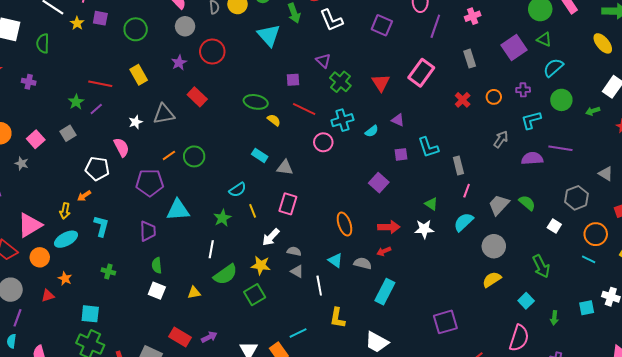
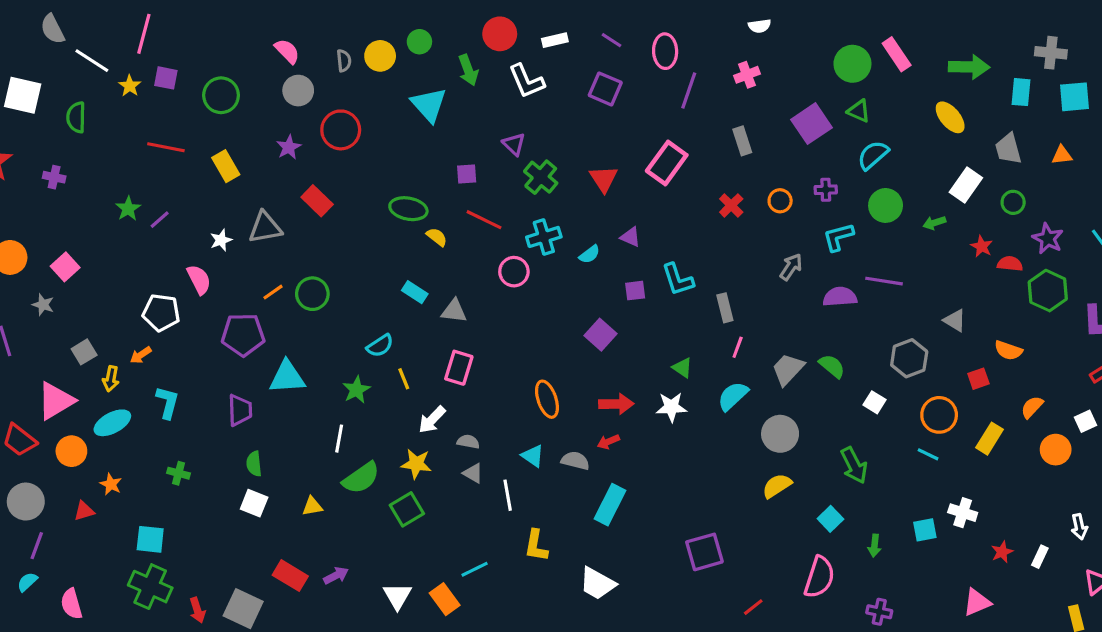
red line: (100, 84) -> (166, 147), moved
gray square: (68, 133) -> (84, 352), moved
cyan semicircle: (11, 341) -> (27, 582), turned 40

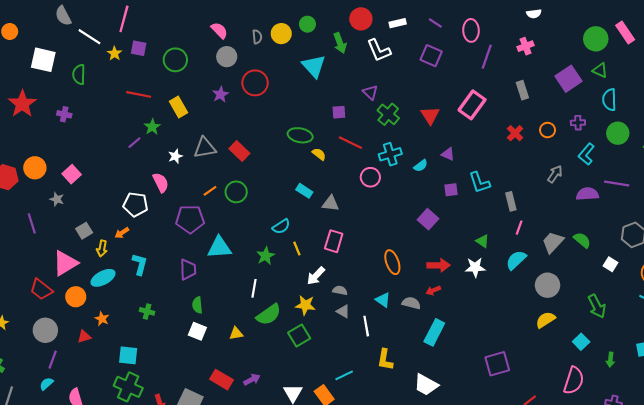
cyan semicircle: (873, 155) -> (609, 100), turned -50
red rectangle: (317, 201) -> (239, 151), moved
green star: (128, 209) -> (152, 127), moved
cyan L-shape: (838, 237) -> (586, 154), turned -35

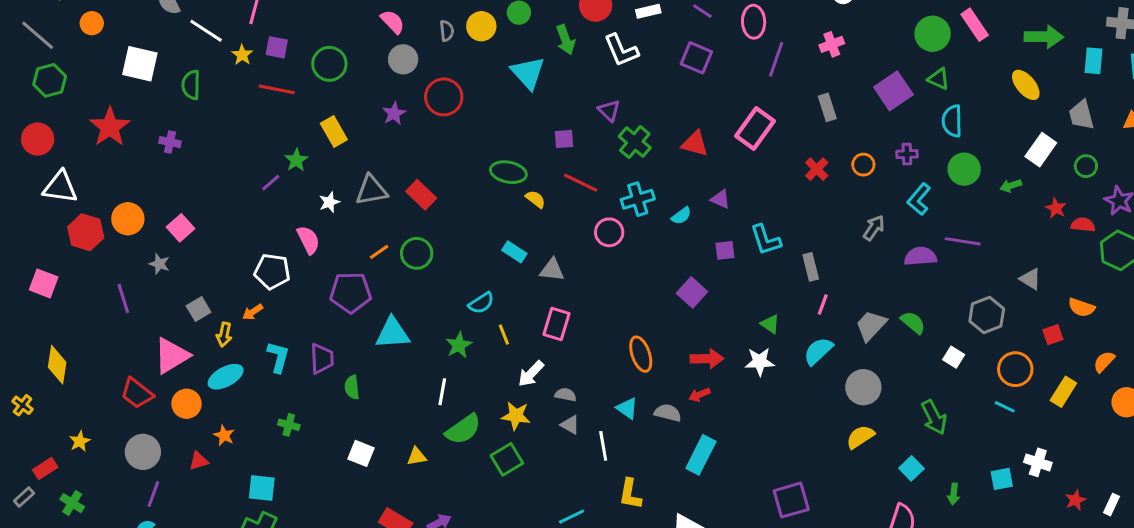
red line: (139, 94) -> (277, 89), moved
red triangle: (430, 115) -> (695, 144), turned -42
purple trapezoid: (188, 269) -> (322, 359), moved
green semicircle: (197, 305) -> (352, 387), moved

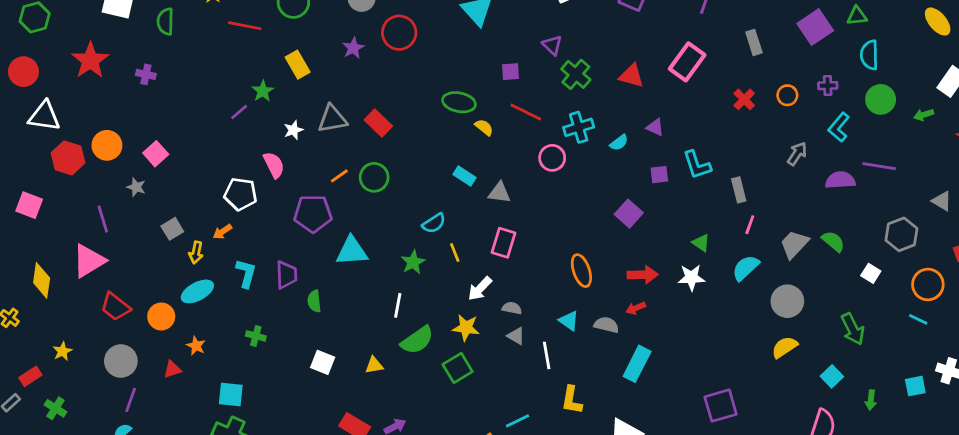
green triangle: (939, 79) -> (857, 16), turned -30
pink triangle: (171, 356) -> (89, 261), moved

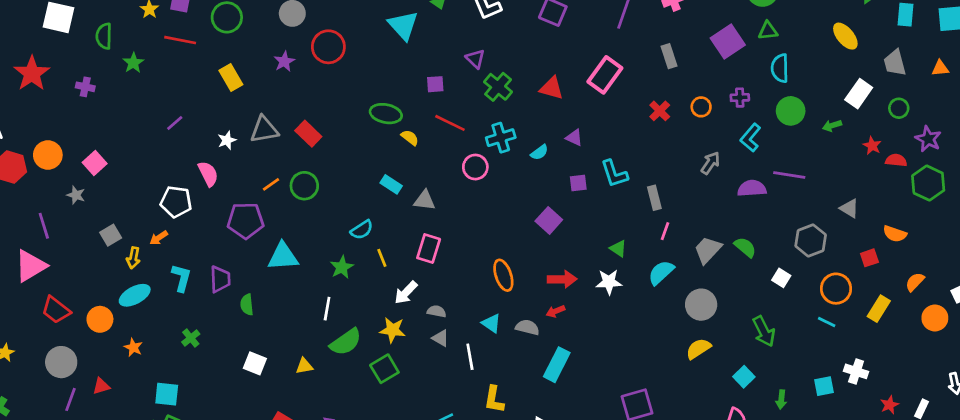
green star: (263, 91) -> (133, 63), moved
green cross: (256, 336) -> (191, 338), turned 36
red triangle: (172, 369) -> (101, 386), moved

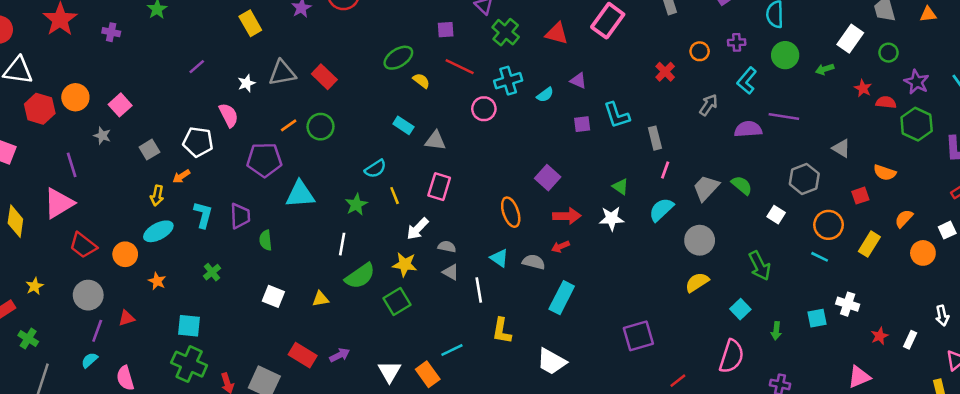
red cross: (660, 111) -> (665, 72), moved
green ellipse: (386, 114) -> (398, 58), turned -44
purple square: (549, 220) -> (548, 178), moved
gray square: (111, 235) -> (149, 150), moved

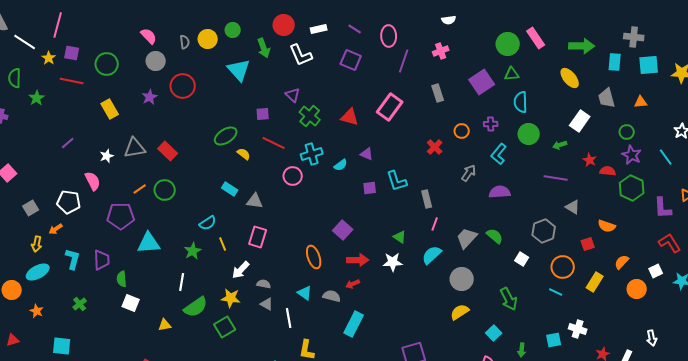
green circle: (888, 53) -> (627, 132), moved
purple line: (784, 116) -> (556, 178), moved
white square: (273, 296) -> (131, 303), moved

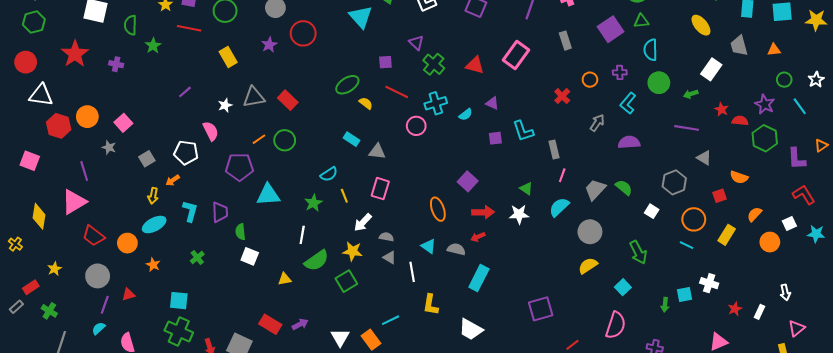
green circle: (627, 132) -> (784, 80), moved
green arrow: (522, 350) -> (665, 305), moved

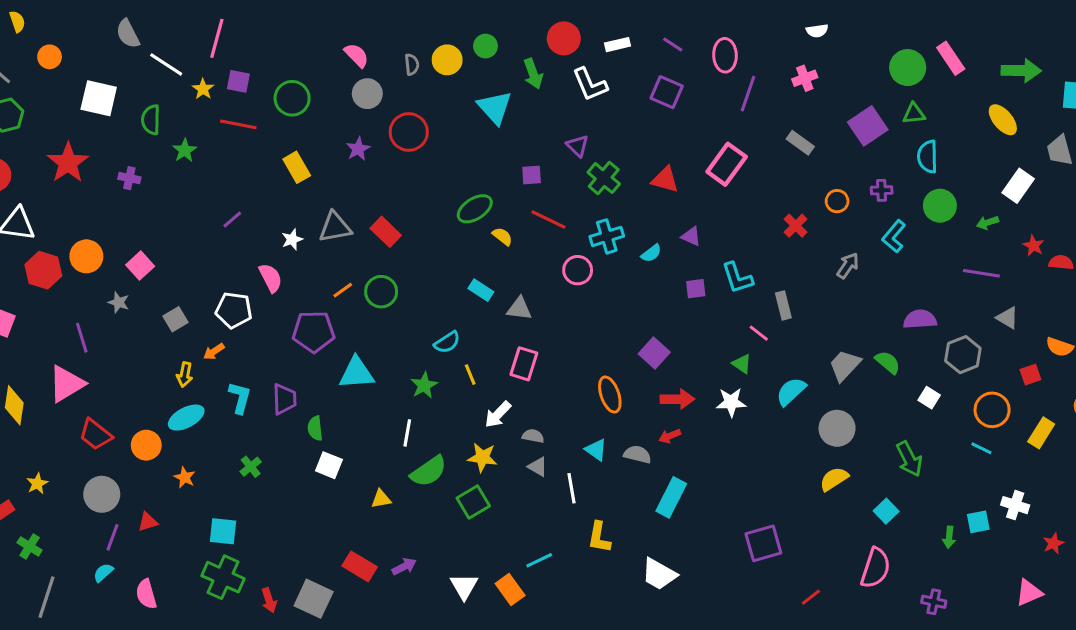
gray rectangle: (565, 41) -> (800, 143), turned -36
purple semicircle: (629, 142) -> (920, 319), moved
pink line: (562, 175) -> (759, 333), moved, turned -72

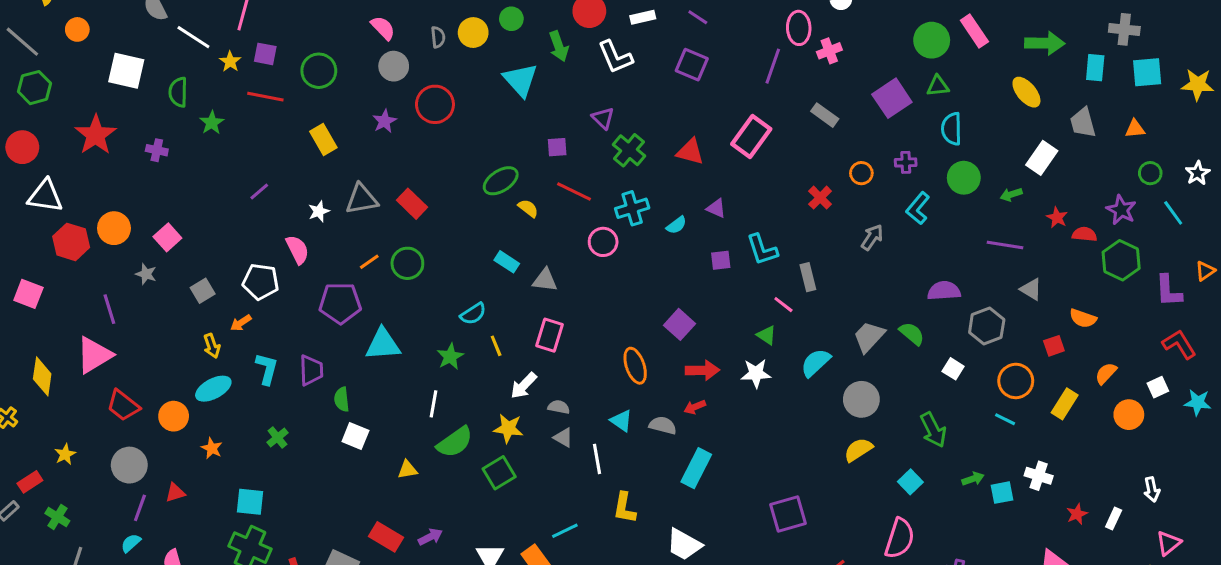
pink ellipse: (725, 55) -> (799, 28), moved
yellow arrow: (185, 375) -> (212, 346), turned -30
green arrow: (949, 537) -> (973, 479), moved, turned -115

